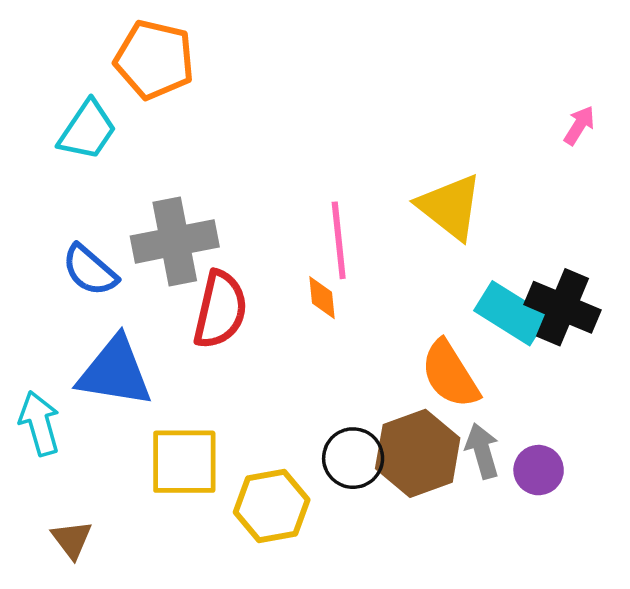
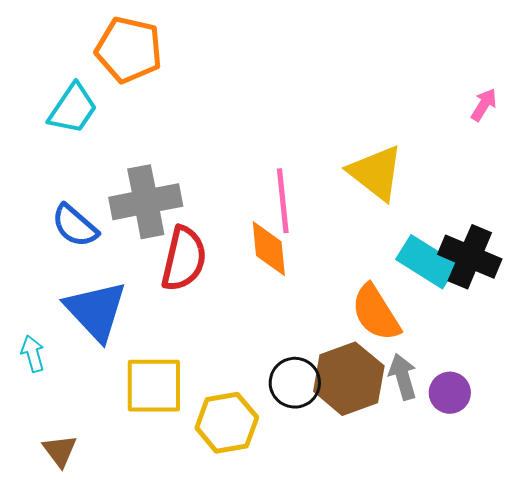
orange diamond: (322, 298) -> (269, 249), size x1.5
blue triangle: (115, 372) -> (96, 311), turned 38
cyan arrow: (39, 423) -> (33, 354), size x0.7

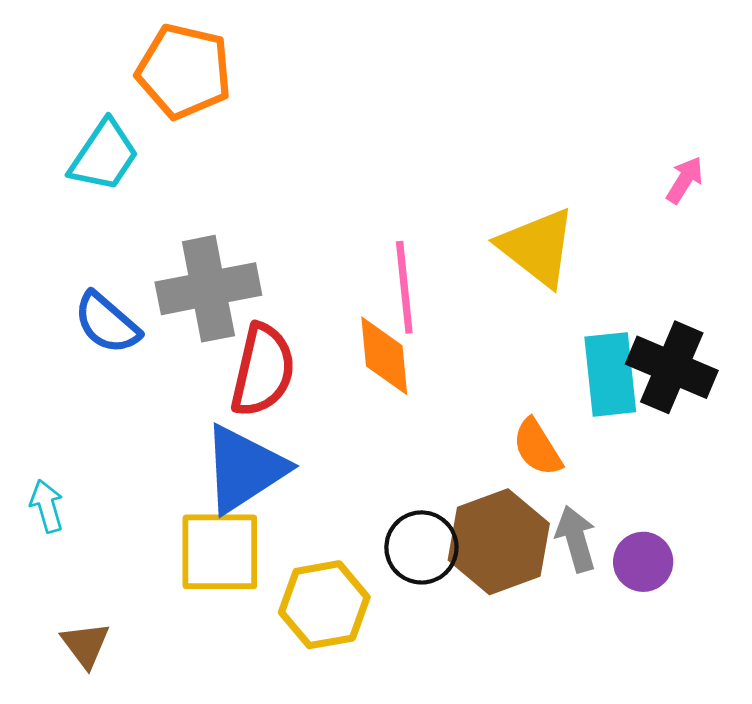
pink arrow: (484, 105) -> (685, 180), moved
cyan rectangle: (427, 262) -> (610, 374), turned 52
blue triangle: (96, 311) -> (244, 469), moved, turned 40
orange semicircle: (376, 313) -> (537, 447), size x0.7

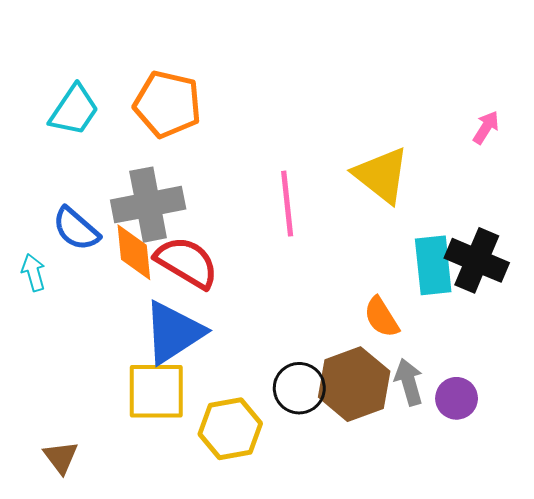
orange pentagon: (184, 71) -> (167, 104), moved
orange diamond: (384, 356) -> (134, 252), moved
red semicircle: (263, 370) -> (187, 262), turned -72
cyan arrow: (47, 506) -> (33, 273), moved

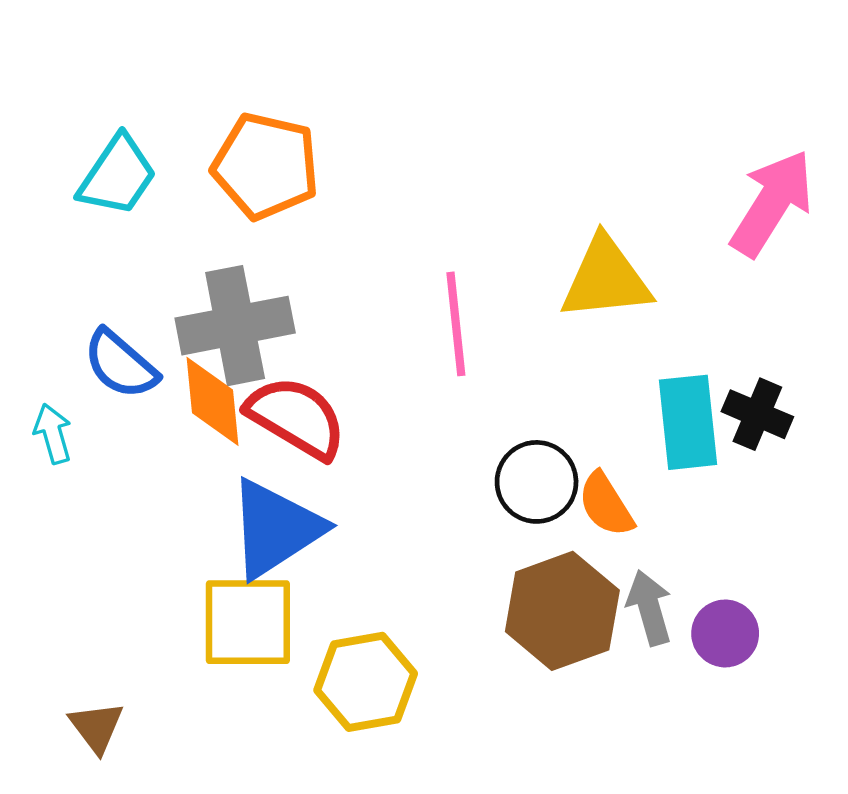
pink arrow: (486, 127) -> (772, 203), size x2.0
yellow triangle: (381, 175) -> (606, 279), turned -44
black cross: (477, 260) -> (757, 414), size x0.7
black circle: (299, 388) -> (537, 482), moved

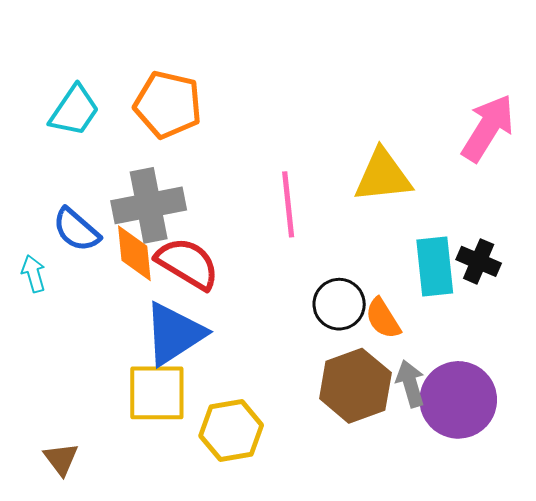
purple circle: (725, 633) -> (458, 400), size x1.8

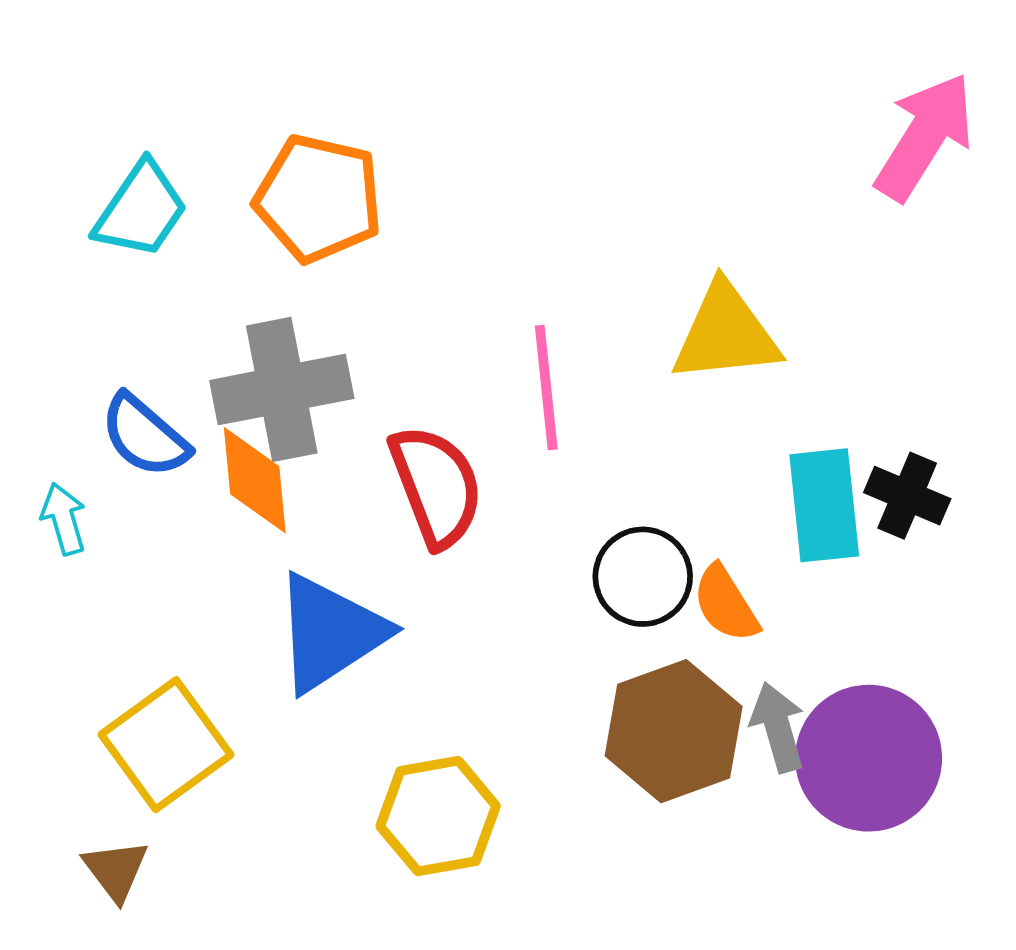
pink arrow: (488, 128) -> (925, 137), moved
red semicircle: (187, 263) -> (436, 486), moved, turned 38
yellow square: (157, 393) -> (166, 745), moved, turned -36

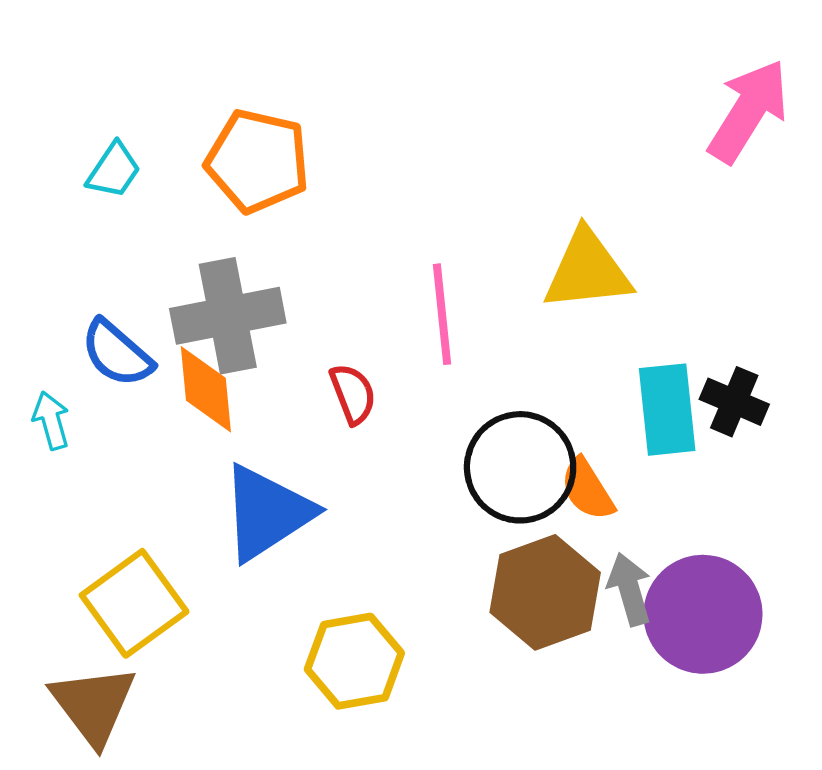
cyan trapezoid: (141, 210) -> (114, 170), size x0.7
red semicircle: (436, 486) -> (353, 394), size x0.6
black circle: (643, 577) -> (520, 467), size x1.4
brown triangle: (116, 870) -> (93, 705), size x1.6

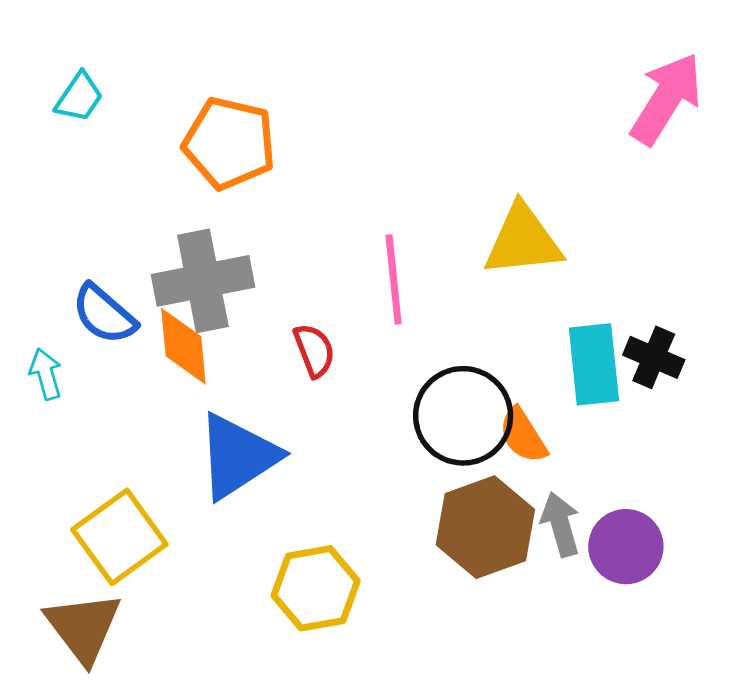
cyan trapezoid: (114, 170) -> (79, 97), moved
purple circle: (703, 614) -> (626, 547), size x0.7

